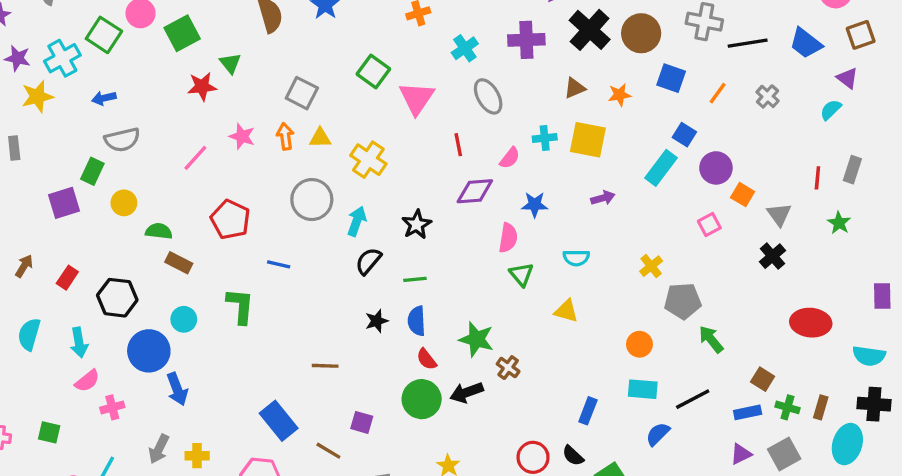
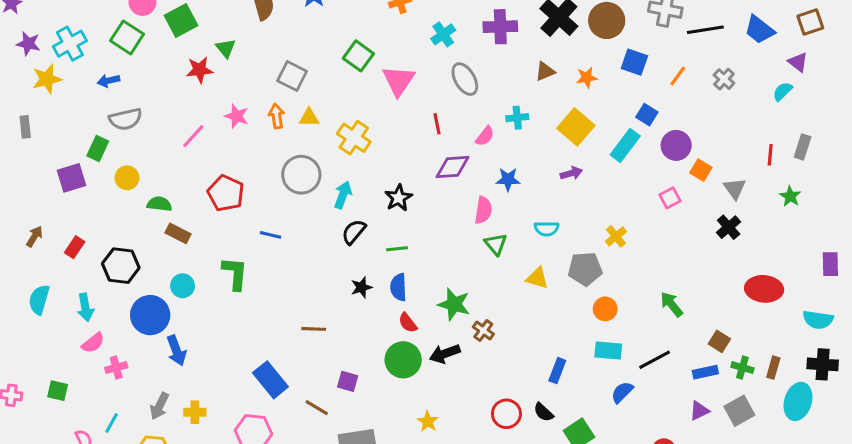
green square: (104, 35) -> (127, 37), moved
yellow square: (588, 140) -> (576, 127), moved, turned 30
gray pentagon: (683, 301) -> (585, 269), moved

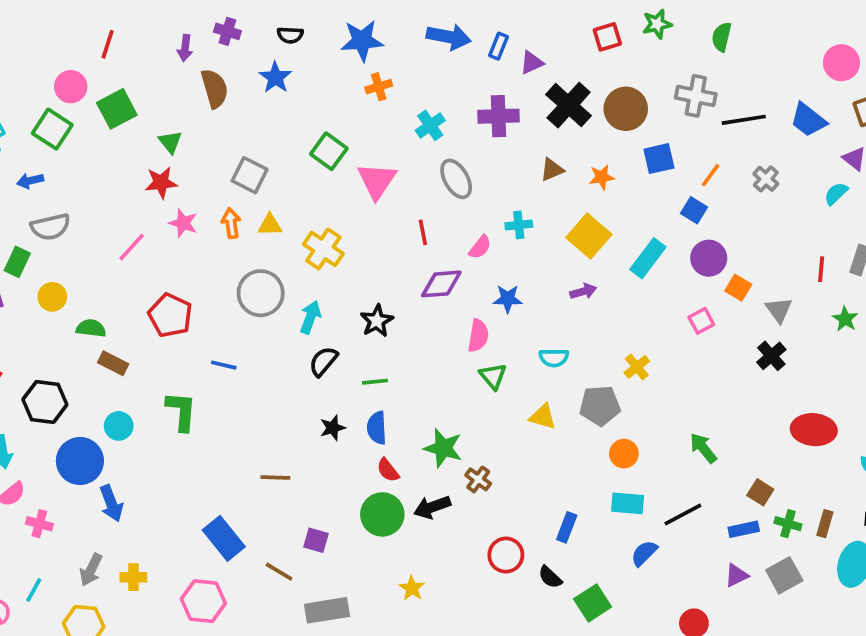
blue square: (634, 62) -> (659, 159), turned -32
red star: (200, 70) -> (161, 183), moved
blue square: (647, 115) -> (694, 210), moved
pink cross: (116, 368) -> (39, 524), turned 30
red circle: (506, 414) -> (506, 555), moved

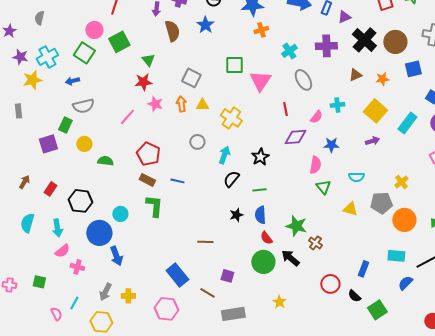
green square: (329, 151) -> (234, 65), turned -36
gray circle: (261, 293) -> (197, 142), size x0.6
brown rectangle: (113, 363) -> (147, 180), moved
orange circle: (624, 454) -> (404, 220), moved, size x1.5
black arrow: (432, 507) -> (290, 258), turned 60

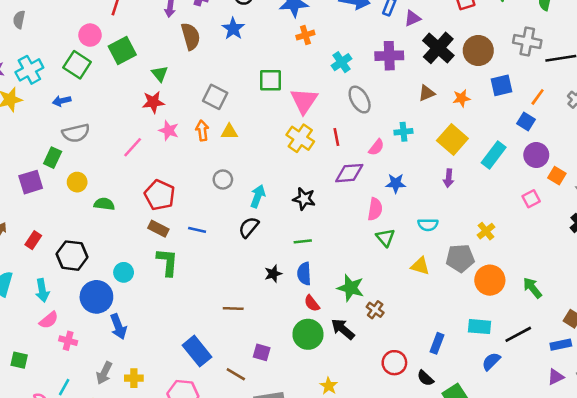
yellow cross: (231, 118) -> (300, 138), moved
purple arrow: (372, 141) -> (449, 178), turned 112
black star: (260, 157) -> (304, 199), turned -30
black semicircle: (231, 179) -> (249, 227), moved

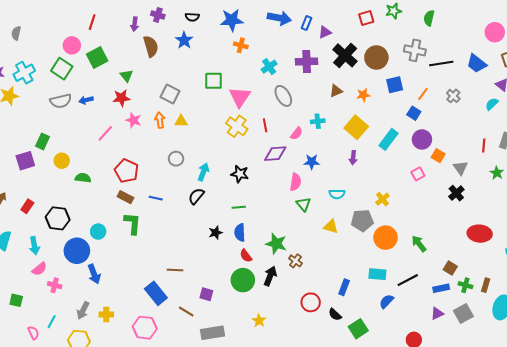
orange cross: (305, 35) -> (241, 45), turned 32
blue arrow: (62, 101) -> (86, 100), moved
gray semicircle: (76, 133) -> (61, 101), moved
brown line: (233, 308) -> (175, 270), moved
black arrow: (343, 329) -> (270, 276), turned 72

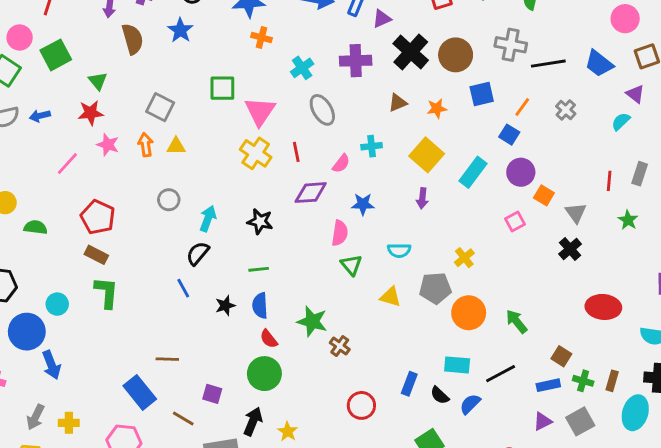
blue line: (156, 198) -> (183, 288), moved, turned 48
black arrow: (270, 276) -> (253, 421), moved
black semicircle: (335, 315) -> (440, 395), moved

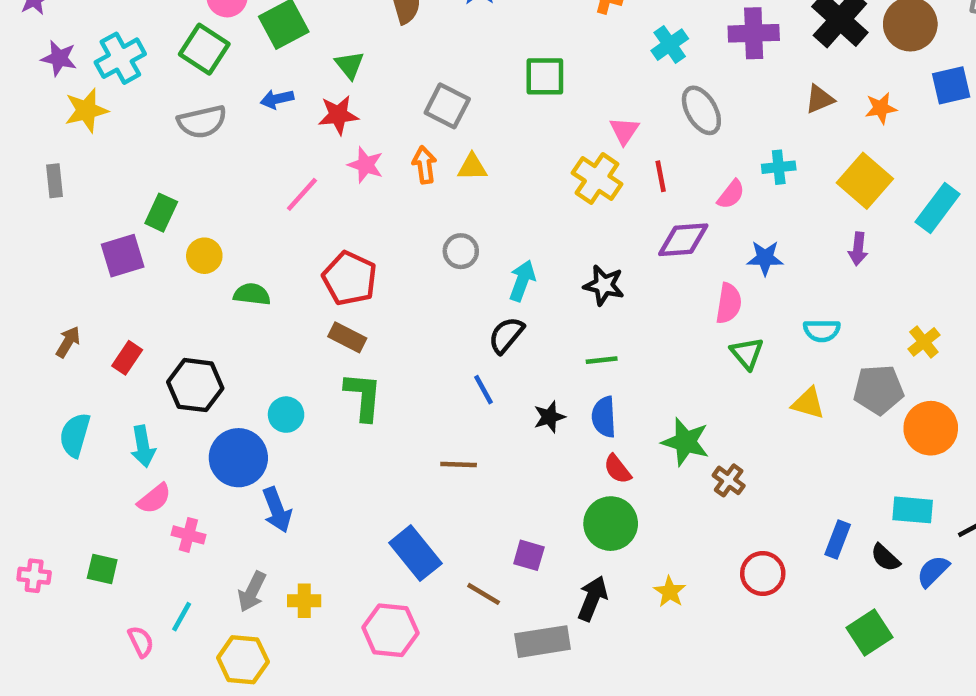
pink triangle: (260, 111) -> (624, 131), moved, size x0.6
blue arrow: (40, 116) -> (277, 99), moved
brown line: (167, 359) -> (459, 465), moved
yellow star: (288, 432) -> (670, 592), moved

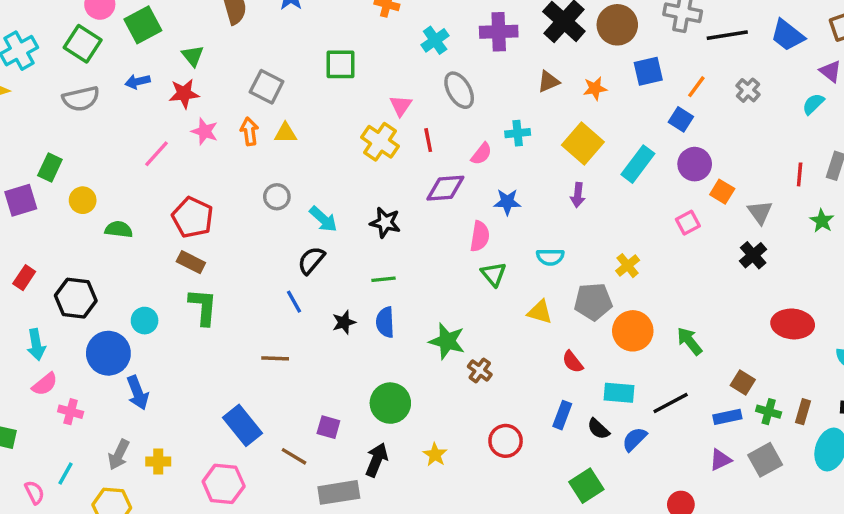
cyan arrow: (522, 281) -> (323, 219), turned 112
red semicircle: (617, 469) -> (573, 362), moved

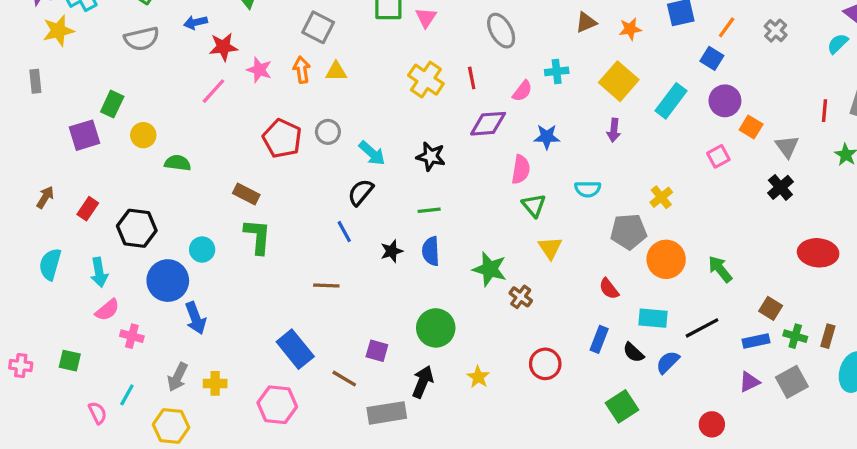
red star: (184, 94) -> (223, 47), moved
pink triangle: (401, 106) -> (426, 18), moved
red pentagon: (193, 217) -> (282, 138), moved
yellow triangle: (540, 312) -> (550, 248), moved, turned 40

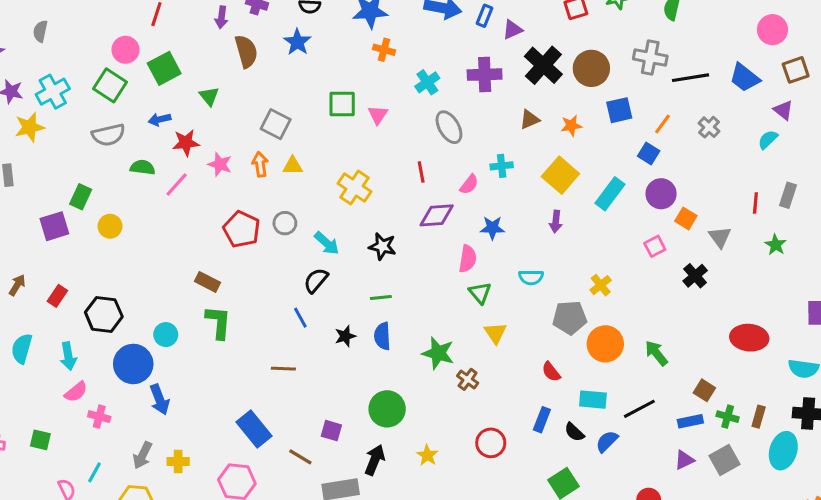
yellow cross: (426, 80) -> (355, 188), moved
green semicircle: (178, 163) -> (143, 167), moved
black cross: (780, 187) -> (695, 276), moved

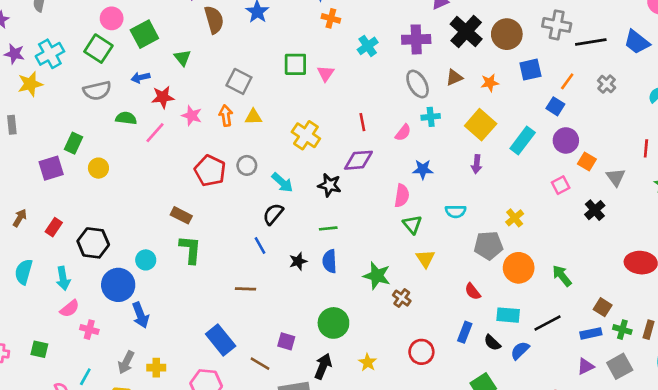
gray ellipse: (449, 127) -> (418, 84), moved
purple diamond: (437, 215) -> (358, 160), moved

